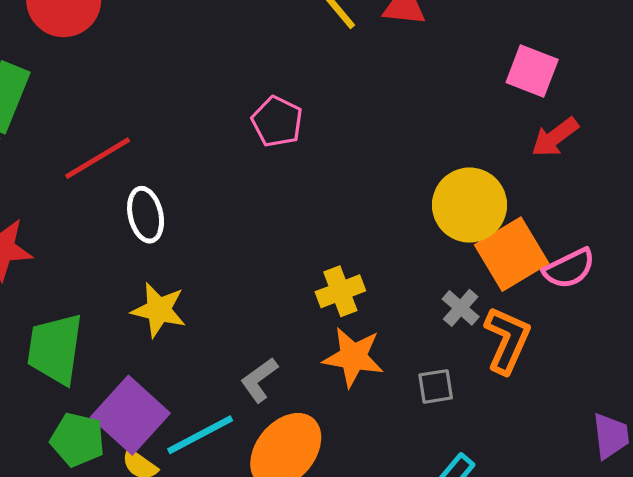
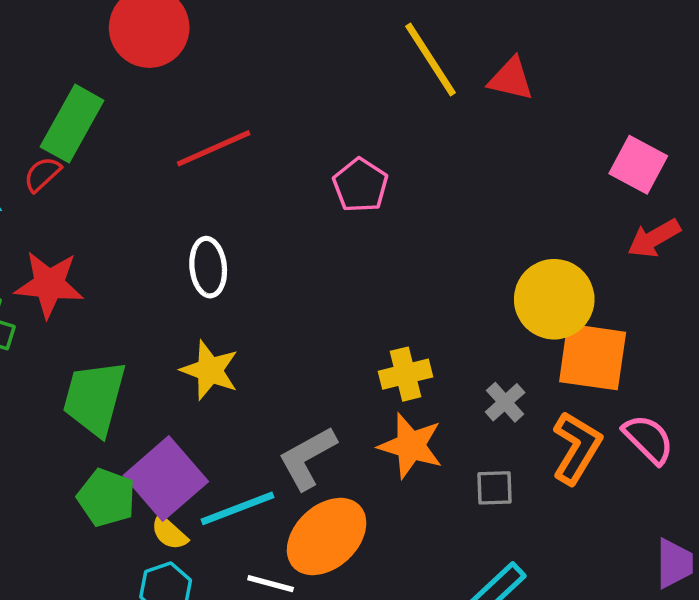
red line: (98, 158) -> (214, 148), moved
orange square: (512, 254) -> (593, 357), turned 32
pink semicircle: (569, 269) -> (648, 439), moved, turned -116
gray cross: (461, 308) -> (505, 402), moved
gray L-shape: (259, 380) -> (307, 458), size x1.4

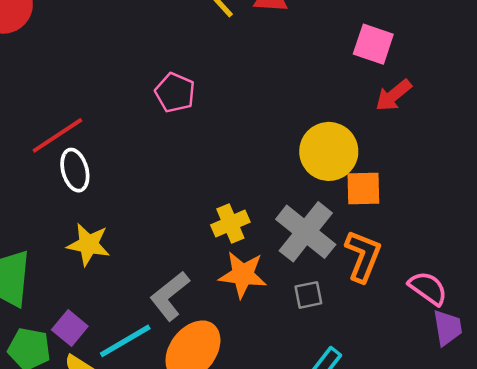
red line: (214, 148) -> (57, 135), moved
orange square: (593, 357) -> (363, 189), size x0.7
gray cross: (505, 402) -> (306, 232), size x2.0
pink semicircle: (648, 439) -> (428, 288), moved
purple square: (166, 479) -> (70, 328), size x0.6

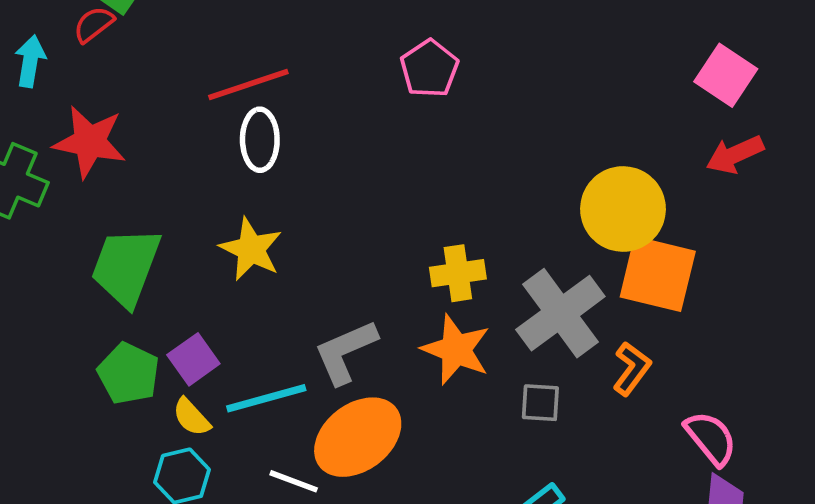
orange square: (363, 189) -> (658, 274), size x1.4
orange L-shape: (363, 256) -> (632, 369), size x0.7

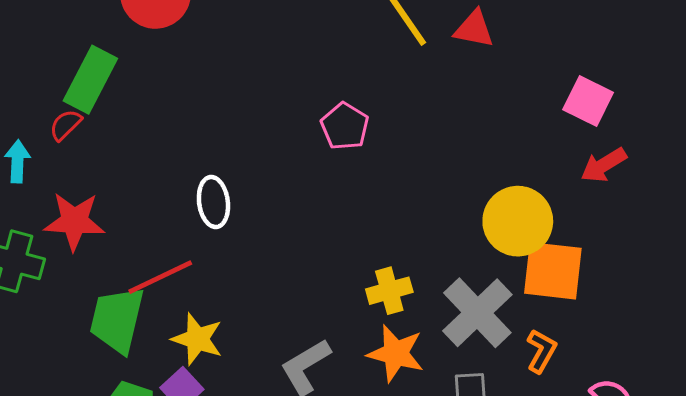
red line: (248, 84) -> (160, 277), moved
yellow star: (251, 249) -> (197, 339), moved

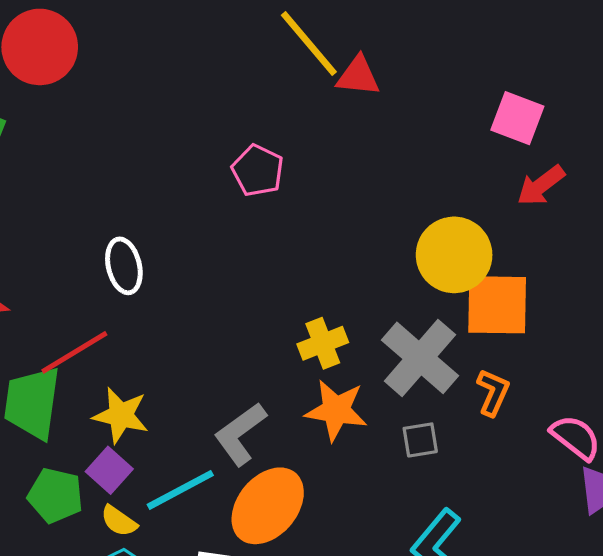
red triangle: (474, 29) -> (358, 76), moved

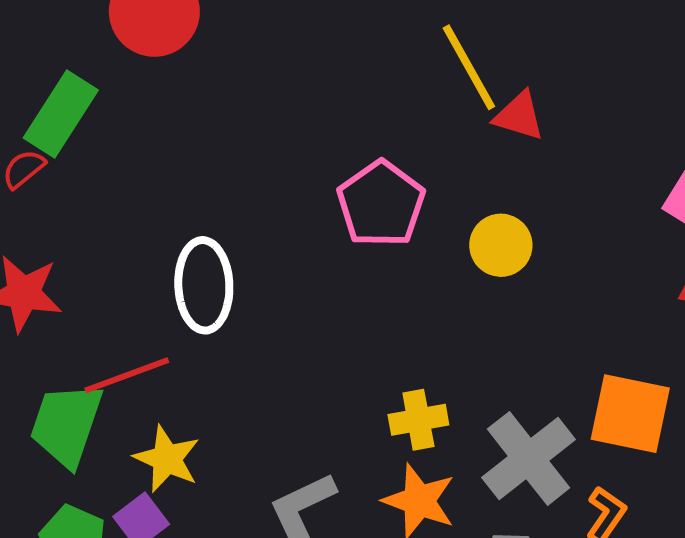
pink pentagon: (258, 171) -> (381, 204), size x1.4
yellow circle: (454, 255) -> (501, 245), moved, size x0.7
white ellipse: (124, 266) -> (204, 285), size x1.4

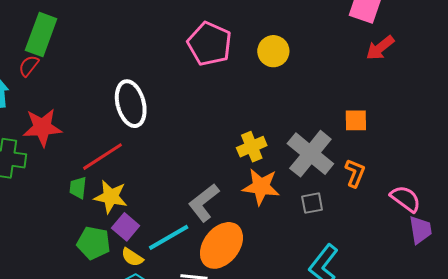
orange square: (630, 414) -> (356, 120), size x0.6
green trapezoid: (66, 425) -> (78, 188), size x0.5
yellow star: (167, 459) -> (111, 197), moved

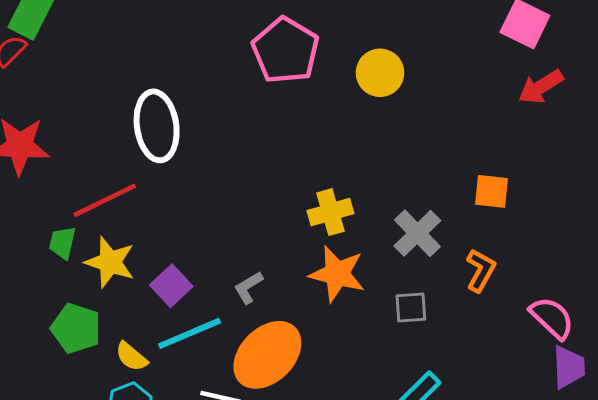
gray cross: (310, 154) -> (417, 233), size x0.7
gray L-shape: (204, 203) -> (248, 288), size x0.6
purple square: (126, 227) -> (171, 286), moved

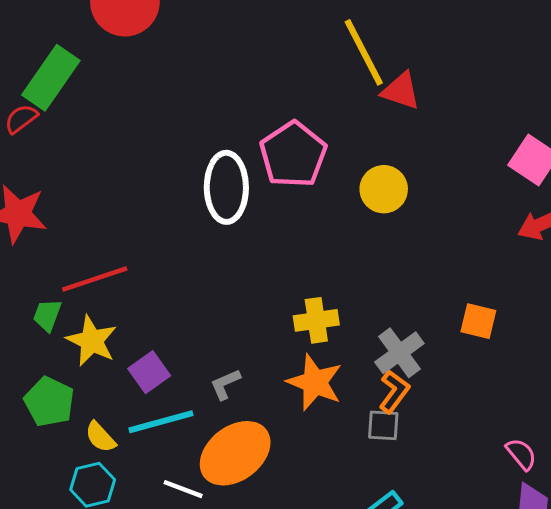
white ellipse: (157, 126) -> (226, 187), moved
orange L-shape: (481, 270) -> (394, 392), moved
pink semicircle: (552, 318) -> (521, 454), size x0.7

